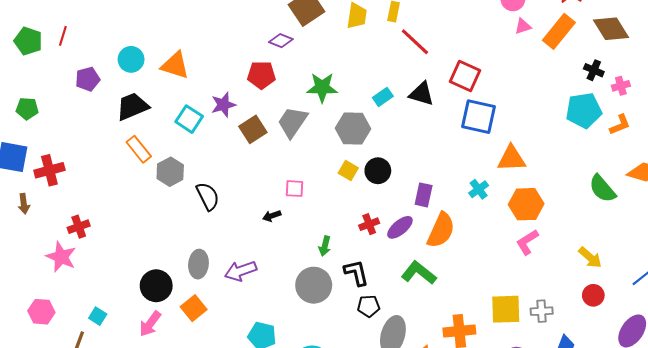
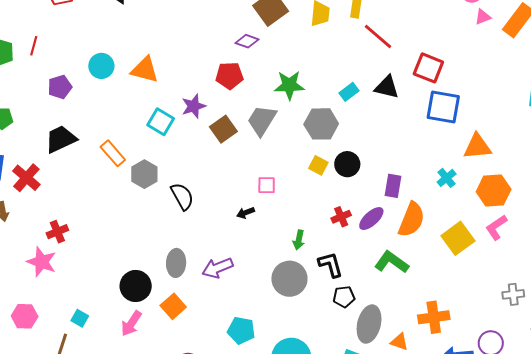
black trapezoid: (132, 106) -> (61, 139), moved
red cross: (49, 170) -> (26, 178), turned -32
yellow square: (506, 309) -> (458, 238), moved, turned -32

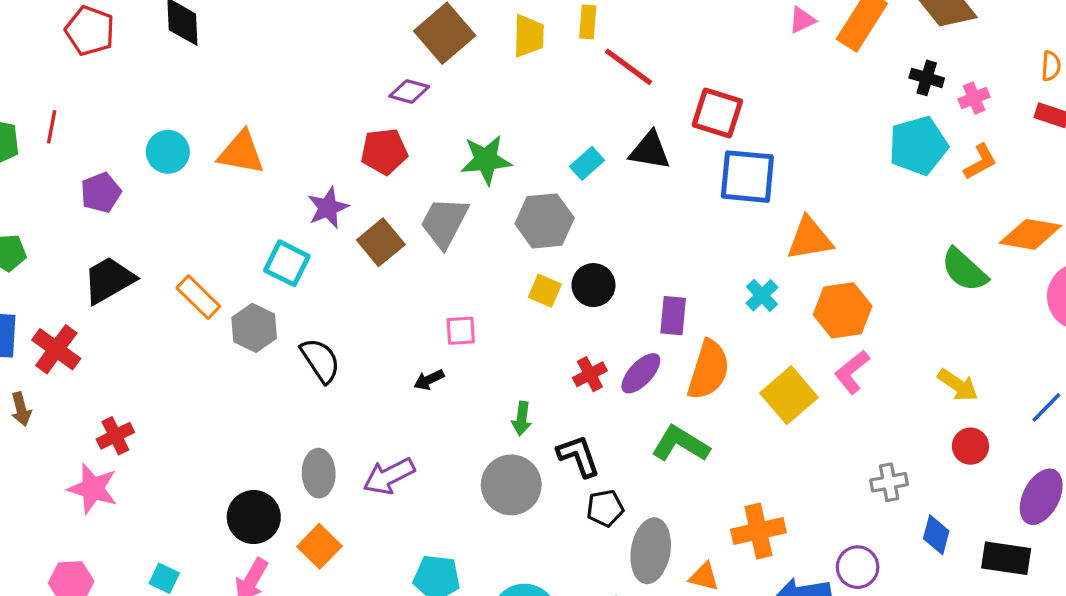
cyan square: (161, 122) -> (287, 263), moved

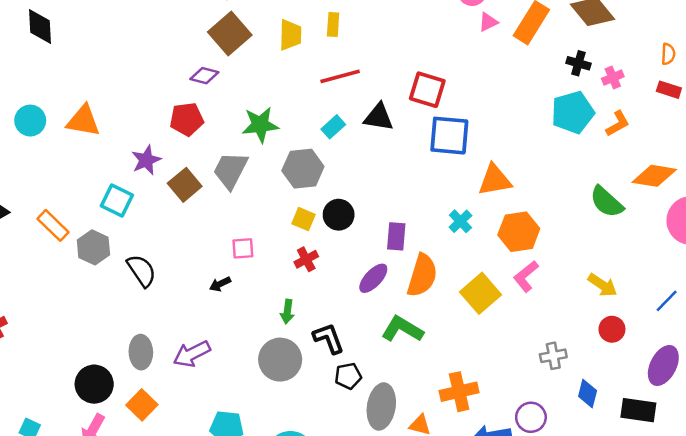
red line: (629, 67) -> (340, 76), moved, turned -51
red cross: (590, 374) -> (306, 259), moved

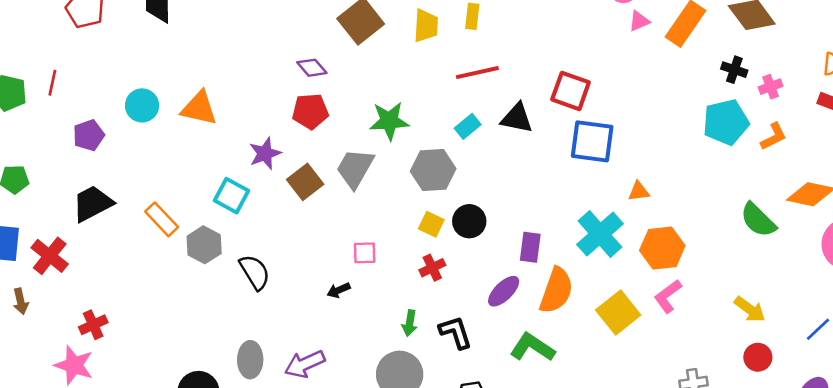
purple diamond: (204, 76) -> (312, 68), moved, turned 32
orange triangle: (495, 180) -> (639, 191), size x0.6
cyan cross: (460, 221) -> (600, 234), size x1.8
black L-shape: (329, 338) -> (456, 332), moved

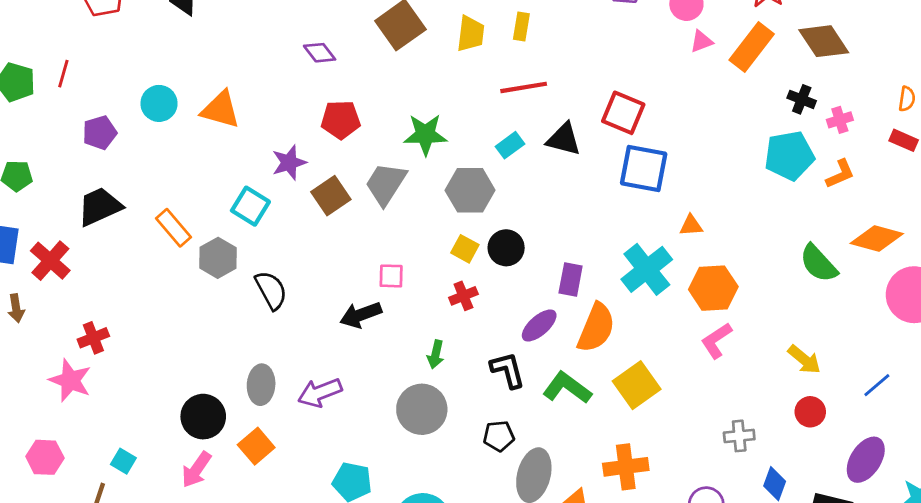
purple diamond: (312, 68) -> (320, 53), moved
black arrow: (339, 290) -> (361, 315), size x1.6
yellow square: (618, 312) -> (637, 385), moved
black L-shape: (456, 332) -> (508, 370), moved

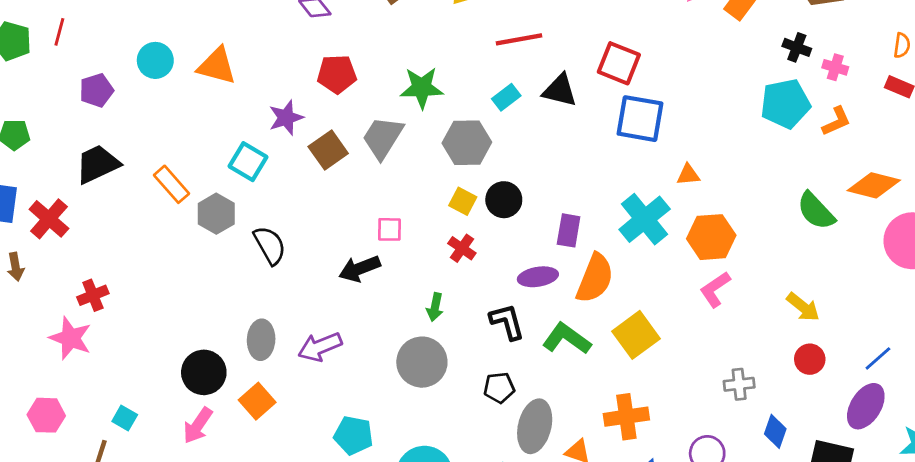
pink cross: (840, 120) -> (835, 67), turned 35
red cross: (463, 296) -> (462, 248), turned -32
purple ellipse: (539, 325) -> (538, 277), turned 33
blue line: (877, 385) -> (878, 358), moved

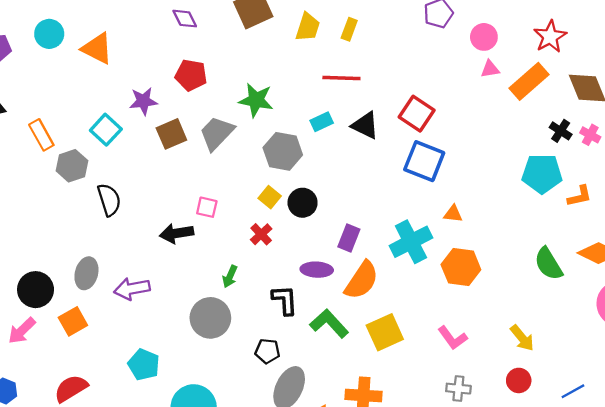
pink cross: (835, 67) -> (590, 135), moved
pink L-shape: (715, 289) -> (453, 338), moved, turned -104

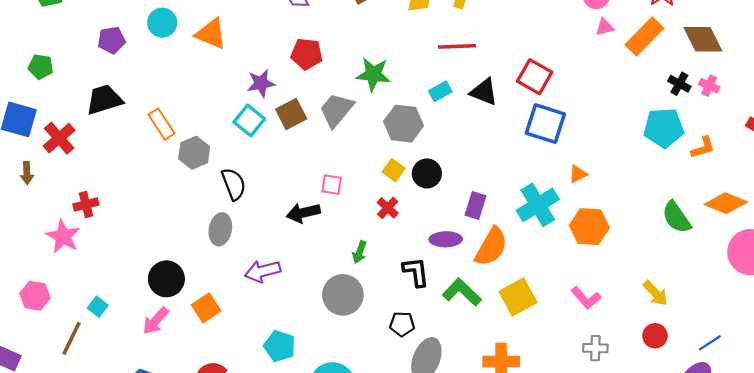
cyan square: (106, 130) -> (249, 121), moved
orange triangle: (453, 214) -> (578, 174), turned -30
gray ellipse: (86, 273) -> (220, 229), moved

